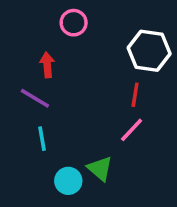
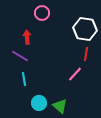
red line: (135, 95) -> (86, 54), moved
green triangle: (100, 169) -> (60, 106), moved

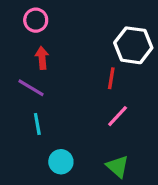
pink circle: (42, 13) -> (36, 20), moved
red line: (86, 54) -> (111, 78), moved
green triangle: (60, 106) -> (118, 166), moved

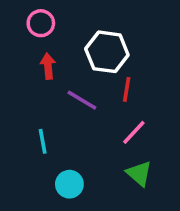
white hexagon: (133, 45) -> (107, 52), moved
purple line: (31, 88) -> (82, 100), moved
green triangle: (118, 166) -> (139, 173), moved

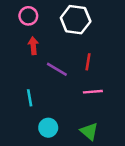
white hexagon: (107, 52) -> (76, 20), moved
pink line: (134, 132) -> (93, 92), turned 42
green triangle: (139, 173) -> (89, 131), moved

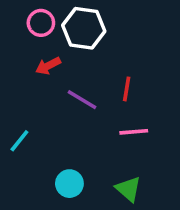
white hexagon: (76, 20) -> (84, 28), moved
red arrow: (33, 46) -> (48, 66), turned -112
cyan line: (30, 98) -> (19, 141), moved, turned 49

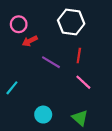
pink circle: (41, 23) -> (19, 24), moved
white hexagon: (84, 28) -> (71, 22), moved
pink line: (134, 132) -> (83, 82), turned 48

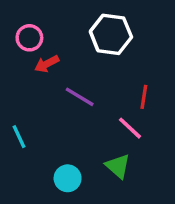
red line: (79, 55) -> (144, 97), moved
cyan line: (12, 88) -> (19, 137), turned -64
green triangle: (80, 118) -> (118, 166), moved

